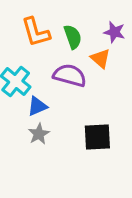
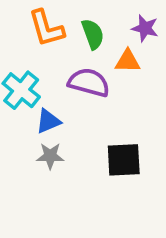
orange triangle: (100, 58) -> (128, 61), turned -40
gray star: (39, 134) -> (50, 156), turned 30

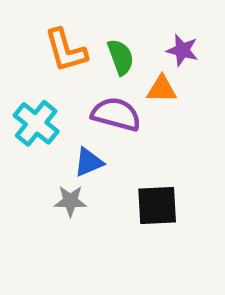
blue triangle: (48, 121) -> (89, 162), moved

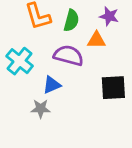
green semicircle: (121, 57) -> (71, 20), turned 35
black square: (157, 206) -> (113, 88), moved

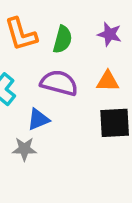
orange triangle: (97, 40) -> (108, 81), moved

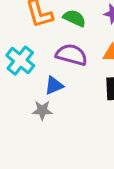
green semicircle: (63, 39) -> (74, 18), turned -80

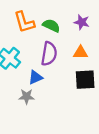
purple semicircle: (71, 55) -> (49, 54), turned 85

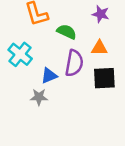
green semicircle: (51, 26) -> (67, 32), moved
purple semicircle: (49, 54) -> (74, 63), moved

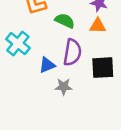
orange triangle: (99, 48) -> (98, 26), moved
gray star: (39, 97) -> (64, 87), moved

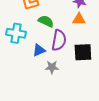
green semicircle: (65, 21) -> (46, 21), moved
cyan cross: (18, 44) -> (16, 33), turned -30

